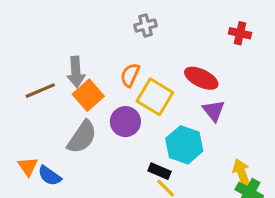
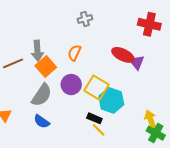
red cross: (240, 33) -> (149, 24), size x1.5
yellow square: (155, 97) -> (97, 88), moved
purple triangle: (214, 111) -> (137, 62), moved
blue semicircle: (50, 176) -> (42, 121), moved

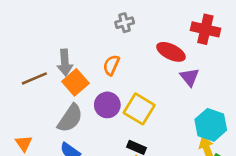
red ellipse: (123, 55) -> (171, 52), moved
cyan hexagon: (111, 100) -> (211, 125), moved

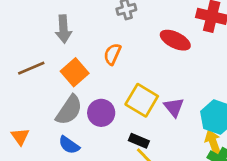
gray arrow: (65, 62) -> (63, 29), moved
purple triangle: (190, 77) -> (174, 107), moved
purple circle: (107, 105) -> (101, 113), moved

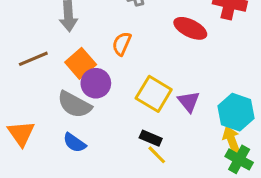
gray semicircle: (69, 110) -> (74, 105), turned 84
purple circle: (101, 113) -> (96, 83), moved
orange triangle: (20, 137) -> (21, 134), size x1.4

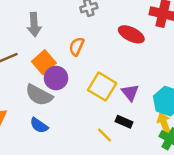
black rectangle: (151, 138) -> (124, 122), moved

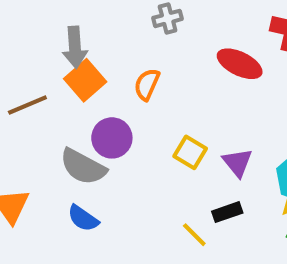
orange square: (44, 62) -> (85, 80), moved
yellow square: (102, 87) -> (190, 152), size x0.7
black rectangle: (124, 122) -> (227, 212), turned -42

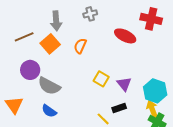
gray arrow: (75, 47) -> (56, 21), moved
brown line: (27, 105) -> (24, 37), moved
purple circle: (112, 138) -> (30, 70), moved

